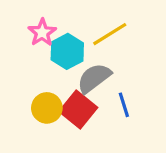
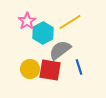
red square: (78, 109) -> (50, 70), turned -30

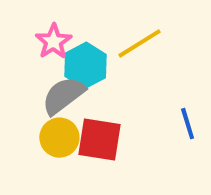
gray semicircle: (60, 50) -> (63, 95), moved
blue line: (79, 67) -> (188, 124), moved

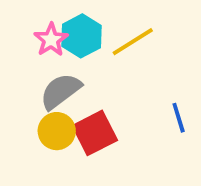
cyan hexagon: (85, 65) -> (81, 36), moved
red square: (99, 140) -> (95, 133), turned -36

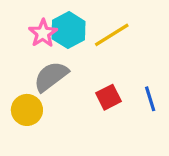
yellow circle: (57, 131) -> (27, 110), moved
red square: (95, 133) -> (108, 97), moved, size x0.7

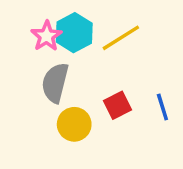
gray semicircle: (51, 76) -> (55, 83), turned -39
yellow circle: (27, 110) -> (74, 124), moved

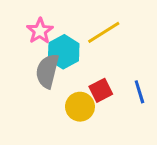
cyan hexagon: (74, 33) -> (64, 52), moved
yellow circle: (74, 124) -> (80, 107), moved

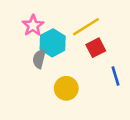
gray semicircle: (47, 71) -> (39, 59), size x0.7
red square: (101, 90) -> (96, 48), moved

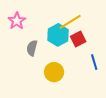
pink star: (33, 26) -> (17, 21), moved
cyan hexagon: (53, 43) -> (58, 35), moved

